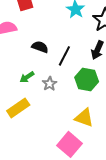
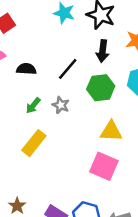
black semicircle: (40, 47) -> (26, 69), moved
black line: (64, 56) -> (68, 69), turned 30

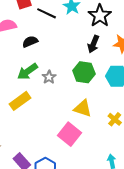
black semicircle: (26, 69) -> (30, 42), turned -42
black line: (68, 69) -> (47, 13), moved, turned 60
green arrow: (33, 106) -> (28, 72), size x1.5

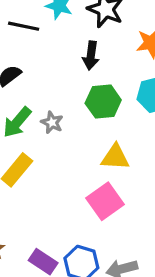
black arrow: (93, 44) -> (91, 56), moved
pink square: (69, 134) -> (105, 201), turned 30

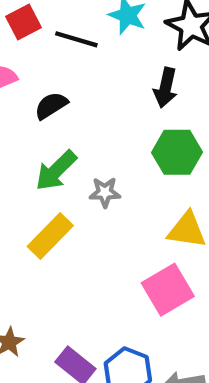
gray star: (52, 122) -> (105, 192), moved, turned -30

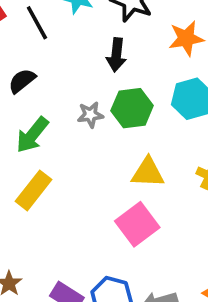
black line: (76, 39) -> (37, 23), turned 51
gray star: (105, 192) -> (90, 115), moved

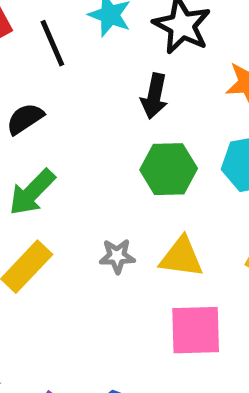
gray star: (90, 115) -> (117, 256), moved
pink square: (137, 224) -> (196, 330), moved, turned 30

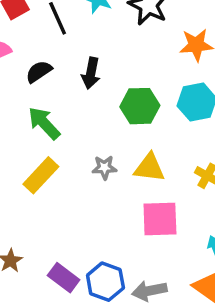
black arrow: (154, 96) -> (91, 73), moved
green arrow: (32, 192) -> (44, 123), turned 93

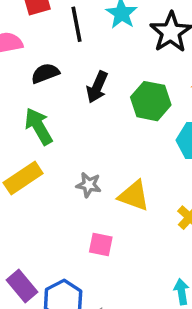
green hexagon: (140, 106) -> (151, 101), moved
pink square: (160, 219) -> (101, 244), moved, size x0.6

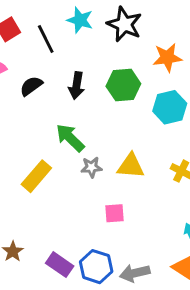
green arrow: (39, 126) -> (70, 138), moved

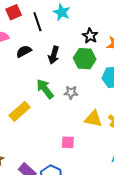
black star: (124, 24) -> (90, 36), moved, size x0.7
yellow triangle: (131, 166) -> (93, 119), moved
gray star: (91, 167) -> (71, 92), moved

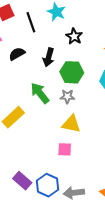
black star: (90, 36) -> (74, 36), moved
green hexagon: (85, 59) -> (72, 72), moved
yellow triangle: (93, 119) -> (71, 124), moved

